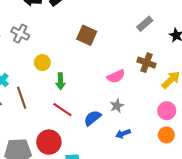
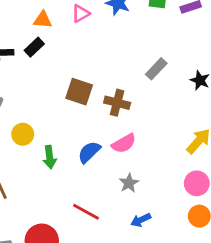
brown cross: (147, 63) -> (117, 103), moved
red line: (62, 110) -> (86, 212), moved
blue semicircle: (92, 118) -> (89, 152), moved

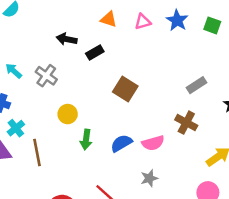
black rectangle: (34, 47) -> (95, 53), moved
brown cross: (117, 103) -> (186, 123), moved

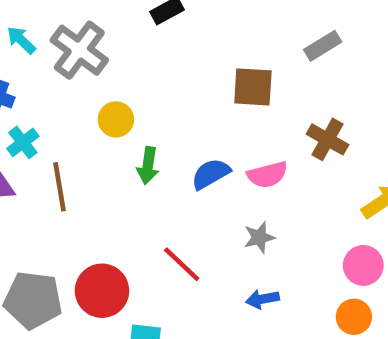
gray cross: (46, 76) -> (79, 50), size x1.4
gray rectangle: (197, 85) -> (323, 46), moved
brown square: (125, 89) -> (253, 87), moved, turned -30

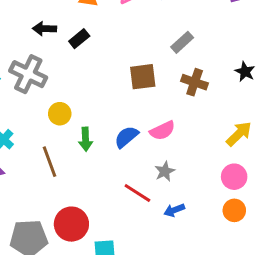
brown cross: (327, 139) -> (195, 82), moved
brown line: (60, 187) -> (50, 162), moved
red line: (182, 264) -> (137, 193), moved

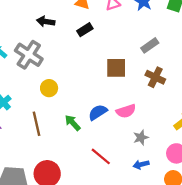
black rectangle: (79, 39) -> (85, 30), moved
green arrow: (86, 139) -> (73, 123), moved, turned 132
gray star: (165, 171) -> (141, 138), moved
blue arrow: (174, 210) -> (141, 165), moved

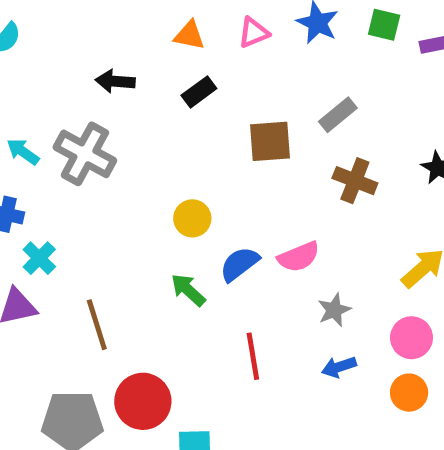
brown square: (116, 68) -> (270, 141), moved
yellow circle: (49, 88) -> (192, 218), moved
brown line: (37, 124) -> (97, 325), moved
red line: (101, 156) -> (253, 356), turned 45

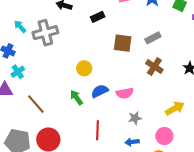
gray cross: (85, 154) -> (45, 33), turned 35
brown line: (97, 325) -> (36, 104), turned -35

